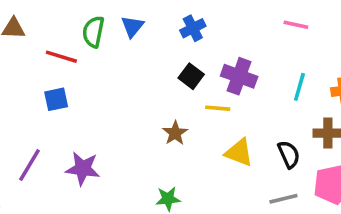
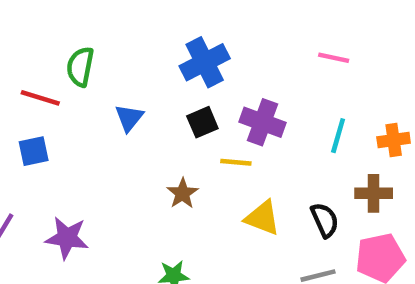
blue triangle: (132, 26) -> (129, 118), moved
blue cross: (193, 28) -> (205, 62), size x1.5
black square: (191, 76) -> (202, 122), turned 30

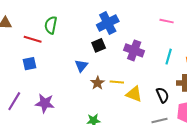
blue triangle: (129, 118) -> (81, 66), moved
black square: (202, 122) -> (99, 45), moved
yellow line: (236, 162) -> (117, 82), moved

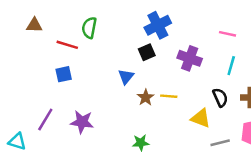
pink line: (167, 21) -> (228, 34), moved
yellow triangle: (134, 94) -> (201, 118), moved
black semicircle: (162, 95) -> (220, 97), moved

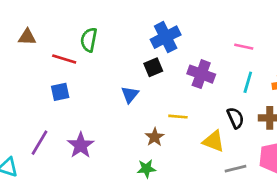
brown star: (146, 97) -> (155, 137), moved
purple star: (82, 122) -> (81, 145), turned 30

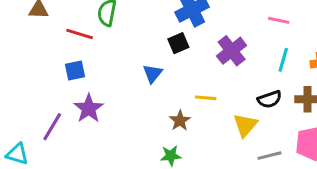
purple cross: (201, 74) -> (232, 51), turned 32
black semicircle: (235, 118) -> (270, 99), turned 95
yellow triangle: (214, 141) -> (245, 125), turned 50
purple star: (81, 145) -> (89, 108), moved

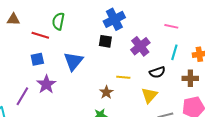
black square: (178, 43) -> (105, 41), turned 32
blue triangle: (153, 73) -> (73, 61), moved, size x1.5
black semicircle: (270, 99) -> (157, 72), moved

